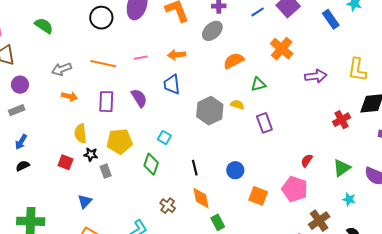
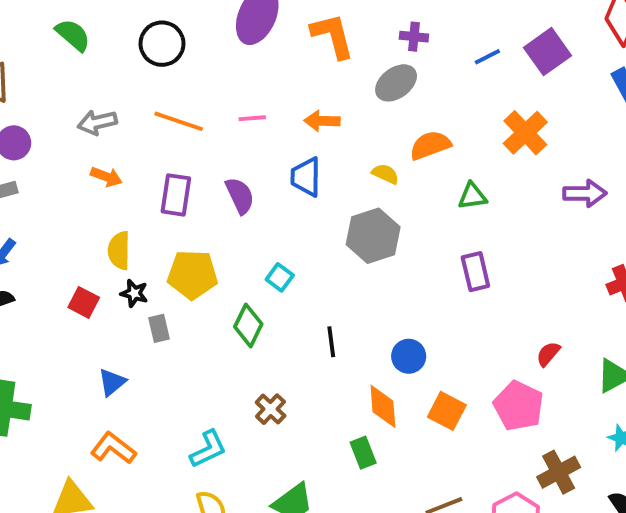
black circle: (101, 18) -> (162, 44), moved
yellow semicircle: (237, 105) -> (385, 174), moved
orange diamond: (201, 198) -> (383, 406), moved

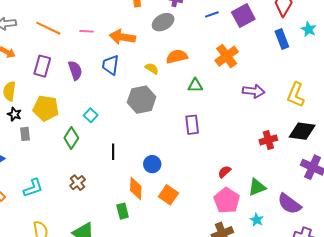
orange arrow: (322, 121) -> (122, 37), size x1.4
pink pentagon: (519, 406) -> (227, 201), moved
cyan L-shape: (208, 449) -> (33, 188), moved

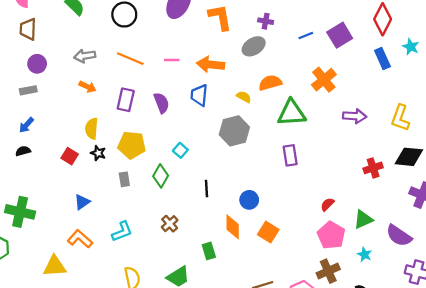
green triangle: (195, 85) -> (292, 113), size x1.8
gray rectangle: (25, 134) -> (124, 179), moved
green rectangle: (123, 211) -> (209, 251), moved

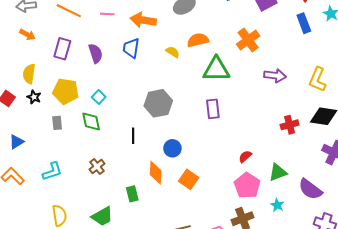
gray hexagon: (234, 131) -> (158, 103), moved
cyan square: (180, 150) -> (99, 97), moved
green diamond: (161, 176) -> (91, 122), turned -45

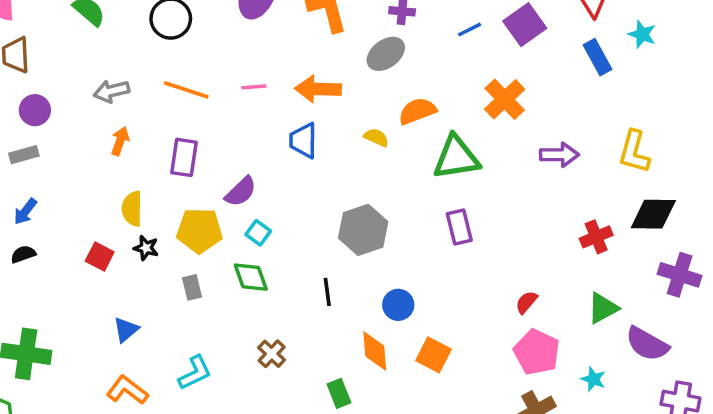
orange arrow: (27, 35) -> (120, 141), turned -91
purple semicircle: (96, 53) -> (241, 192), moved, turned 72
green triangle: (278, 172) -> (603, 308), moved

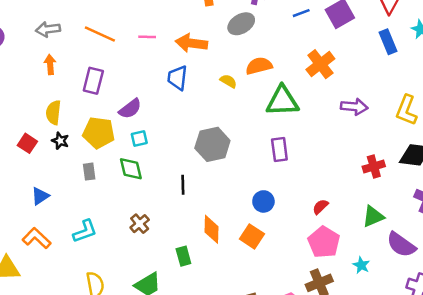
orange arrow: (120, 141) -> (50, 65), turned -30
cyan square: (258, 233) -> (139, 139), turned 35
blue circle: (398, 305) -> (263, 201), moved

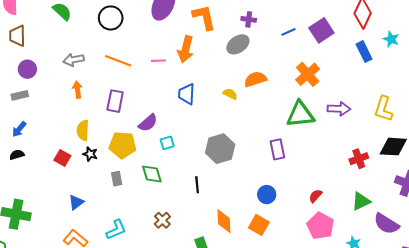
orange arrow: (191, 43) -> (186, 49), moved, turned -80
green triangle: (282, 101) -> (300, 114), moved
cyan square: (139, 139) -> (167, 143), moved

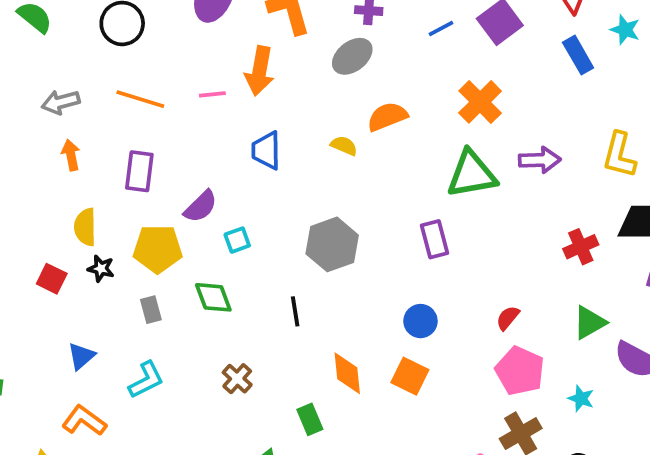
cyan L-shape: (116, 230) -> (146, 380), moved

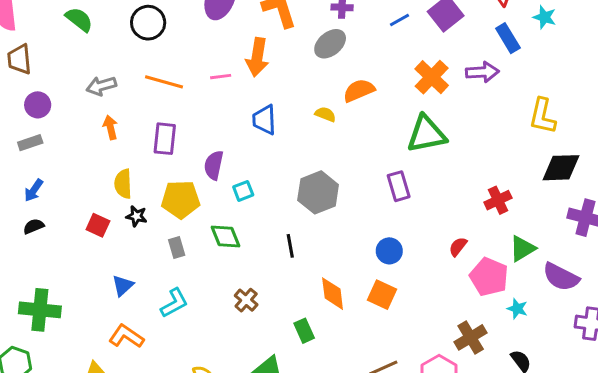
purple arrow: (540, 160) -> (482, 72), moved
purple semicircle: (201, 206) -> (214, 165), turned 148
red cross: (581, 247) -> (498, 200), moved
pink pentagon: (520, 371) -> (489, 277), moved

